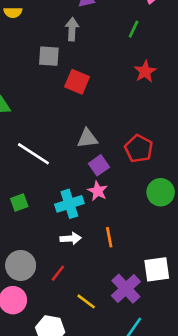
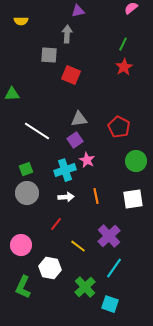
green line: (134, 29) -> (123, 44), moved
purple square: (99, 165) -> (75, 140), moved
gray circle: (21, 265) -> (27, 193), moved
white square: (157, 269) -> (133, 199), moved

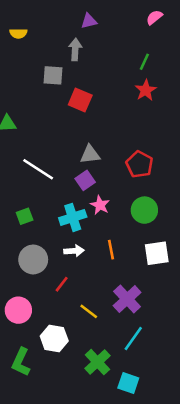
green circle: (136, 161) -> (144, 210), moved
gray circle: (27, 193) -> (33, 259), moved

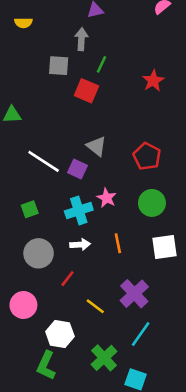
green line: (144, 62) -> (102, 64), moved
gray triangle: (90, 154) -> (96, 146), turned 45
purple square: (85, 180) -> (78, 169), moved, turned -30
green L-shape: (21, 362) -> (46, 365), moved

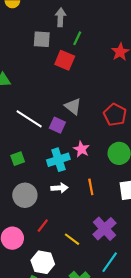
red line: (68, 279) -> (43, 226), moved

